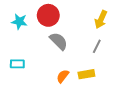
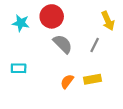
yellow arrow: (101, 19) -> (108, 21), turned -48
gray line: (97, 46) -> (95, 45), moved

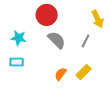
cyan star: (21, 23) -> (19, 38), moved
yellow rectangle: (92, 79) -> (84, 72), turned -35

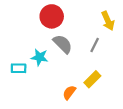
cyan star: (19, 38) -> (40, 57), moved
orange semicircle: (61, 74) -> (69, 92), moved

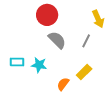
cyan star: (40, 57) -> (39, 65), moved

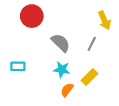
red circle: (47, 15) -> (32, 16), moved
cyan star: (39, 65) -> (62, 70), moved

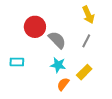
red circle: (32, 16) -> (35, 27), moved
yellow arrow: (104, 20) -> (88, 15), moved

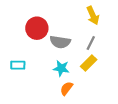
gray semicircle: (57, 40) -> (60, 42), turned 144
yellow rectangle: (84, 72) -> (89, 63), moved

